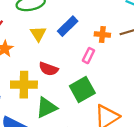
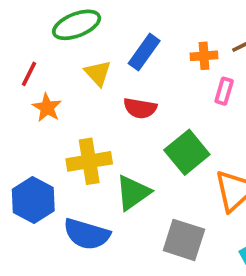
pink rectangle: (88, 56) -> (224, 91), moved
red semicircle: (49, 69) -> (140, 108), moved

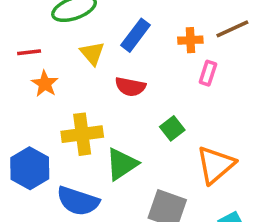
red line: (29, 74) -> (29, 52), turned 55
green square: (187, 152) -> (172, 128), size x0.6

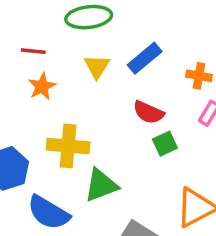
red semicircle: (130, 87) -> (148, 112), moved
green square: (172, 128) -> (165, 144), moved

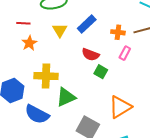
green square: (165, 144) -> (101, 72), turned -32

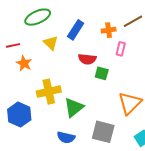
blue semicircle: (37, 114) -> (66, 137), moved, size x0.7

